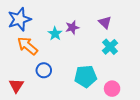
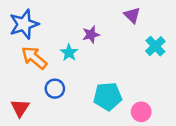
purple triangle: (105, 22) -> (132, 15), moved
cyan star: (55, 34) -> (69, 53), moved
cyan cross: (110, 47) -> (155, 46), moved

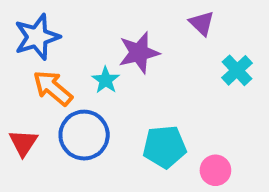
purple star: (91, 35) -> (139, 53), size x1.5
blue circle: (55, 89) -> (84, 135), size x1.6
red triangle: (20, 108) -> (23, 143), moved

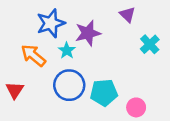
blue star: (37, 37) -> (51, 23), moved
blue circle: (84, 135) -> (69, 85), moved

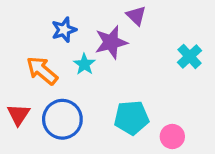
purple triangle: (127, 15) -> (136, 16), moved
blue star: (51, 23) -> (64, 30), size x0.7
blue circle: (69, 85) -> (62, 119), moved

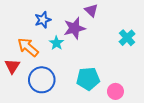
red triangle: (18, 115) -> (12, 66), moved

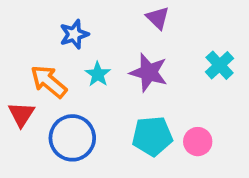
purple star: (74, 28) -> (149, 72), moved, turned 30
pink circle: (115, 91) -> (198, 142), moved

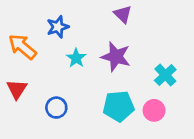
cyan cross: (220, 65) -> (165, 75), moved
orange arrow: (49, 82) -> (22, 47), moved
blue circle: (72, 138) -> (56, 108), size x0.6

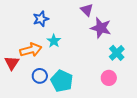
orange arrow: (22, 47) -> (31, 50), moved, turned 125
purple star: (116, 57) -> (101, 28), moved
cyan pentagon: (119, 106) -> (62, 81), moved, turned 30

